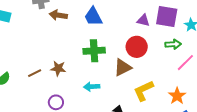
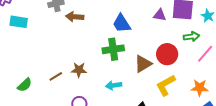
blue trapezoid: (93, 17) -> (122, 23), moved
red circle: (137, 47) -> (167, 54), moved
orange star: (177, 96) -> (200, 88), turned -30

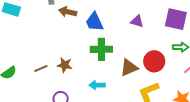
purple triangle: (160, 15) -> (137, 21), moved
blue trapezoid: (122, 23) -> (94, 22), moved

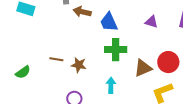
brown line: (41, 68) -> (56, 59), moved, turned 32
cyan arrow: (97, 85) -> (111, 85), turned 91

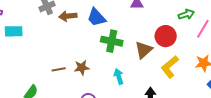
green cross: (116, 50) -> (112, 41), turned 30

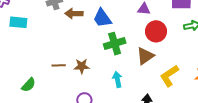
red circle: (166, 36) -> (156, 31), moved
green cross: (112, 41) -> (115, 44), turned -35

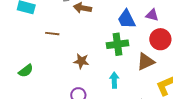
blue trapezoid: (102, 18) -> (127, 19), moved
brown line: (59, 65) -> (52, 34), moved

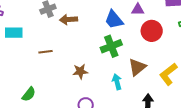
brown triangle: (146, 62) -> (137, 67), moved

